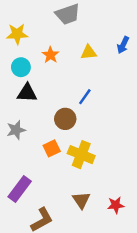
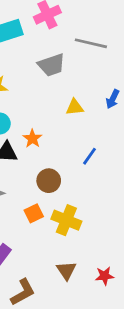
orange star: (50, 55) -> (32, 138), moved
blue line: (85, 97) -> (90, 156), moved

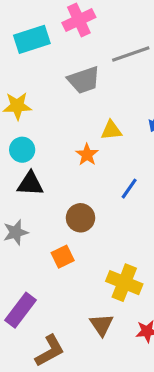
gray line: (91, 43) -> (131, 54), turned -32
orange star: (32, 138) -> (87, 155), moved
yellow cross: (66, 220) -> (124, 283), moved

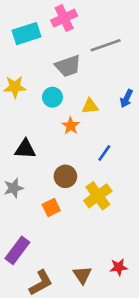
cyan circle: (22, 150) -> (52, 97), moved
yellow cross: (124, 283) -> (98, 196), moved, turned 32
brown triangle: (102, 325) -> (82, 275), moved

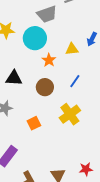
cyan circle: (52, 97) -> (35, 38), size x1.5
yellow triangle: (90, 106) -> (72, 49), moved
brown circle: (65, 176) -> (45, 87), moved

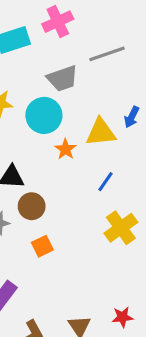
yellow triangle: (72, 49) -> (101, 132), size x1.5
brown circle: (45, 87) -> (32, 206), moved
yellow cross: (70, 114) -> (121, 228), moved

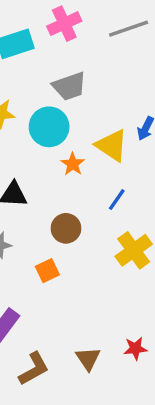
gray line: (107, 54) -> (129, 29), moved
yellow triangle: (101, 132) -> (112, 145), turned 40
brown circle: (32, 206) -> (66, 228), moved

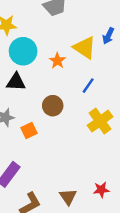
cyan circle: (49, 127) -> (23, 51), moved
orange square: (47, 271) -> (29, 131), moved

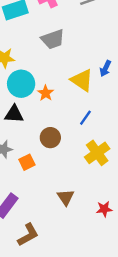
orange star: (57, 61) -> (46, 93), moved
red star: (101, 190) -> (104, 209), moved
brown triangle: (68, 197) -> (66, 197), moved

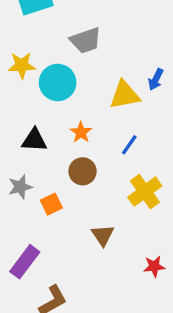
yellow triangle: (82, 80) -> (125, 95), turned -45
cyan circle: (21, 84) -> (58, 82), moved
orange star: (46, 93) -> (81, 132), moved
brown triangle: (66, 197) -> (103, 235), moved

